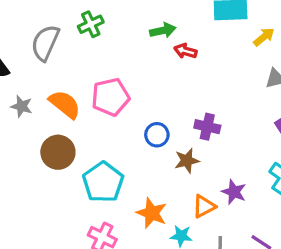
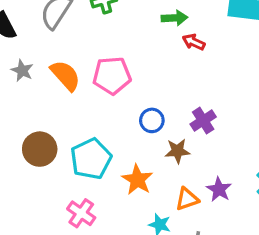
purple cross: (207, 127) -> (203, 121), turned 35
brown circle: (58, 152) -> (40, 149), moved
orange star: (152, 213) -> (137, 180), moved

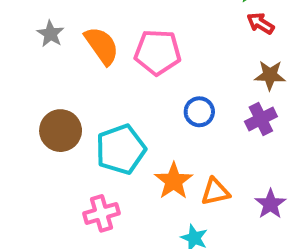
brown star: (177, 151) -> (270, 75), moved
orange triangle: (187, 199) -> (215, 192), moved
pink cross: (81, 213) -> (102, 213), turned 32

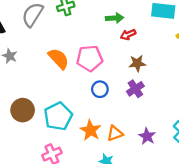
red arrow: (260, 23) -> (128, 35), turned -48
orange semicircle: (102, 46) -> (59, 59), moved
pink pentagon: (158, 52) -> (90, 58), moved

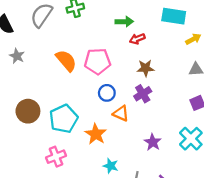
orange triangle: (115, 133) -> (121, 113), moved, turned 42

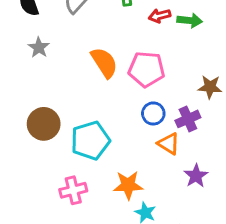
red arrow: (137, 39) -> (160, 16), moved
purple cross: (143, 94) -> (188, 119), moved
orange star: (96, 134) -> (128, 185), moved, turned 30
purple star: (153, 142) -> (196, 176), moved

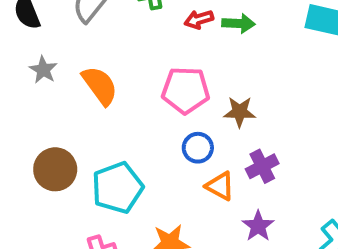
orange semicircle: (104, 63) -> (100, 86), moved
brown star: (210, 87) -> (240, 112), moved
purple cross: (188, 119) -> (262, 166), moved

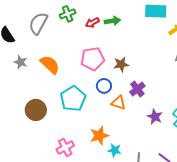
cyan pentagon: (118, 188) -> (73, 99), moved
purple star: (258, 226) -> (155, 117), moved

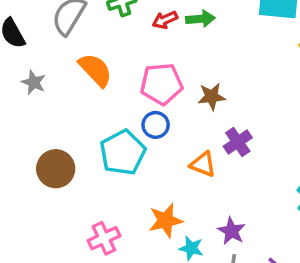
orange semicircle: (50, 65) -> (95, 70), moved
blue circle: (104, 86) -> (156, 125), moved
purple star: (155, 117) -> (232, 231), moved

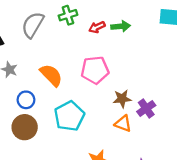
orange semicircle: (95, 70) -> (51, 75), moved
brown star: (212, 97) -> (122, 99), moved
blue circle: (156, 125) -> (26, 100), moved

